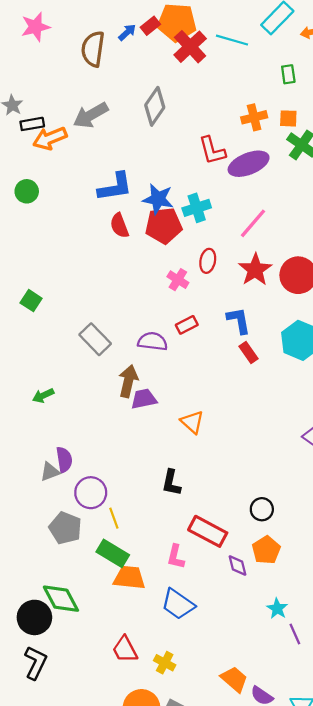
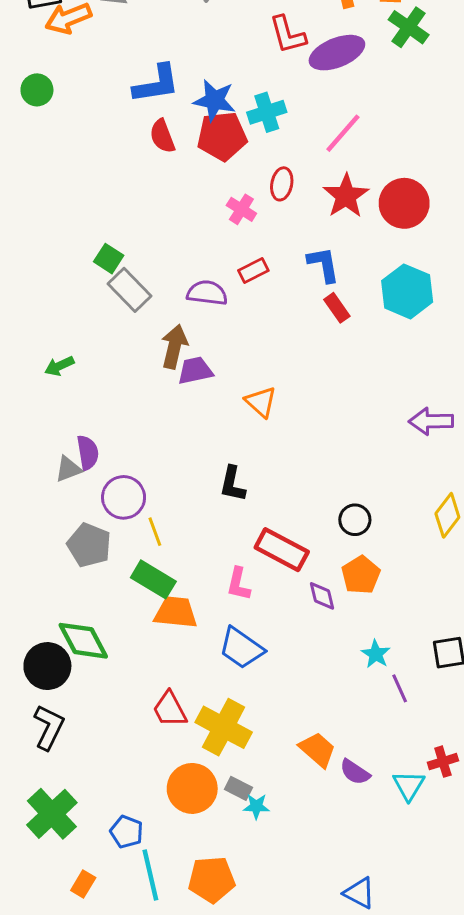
green square: (31, 301) -> (109, 259), moved
yellow cross: (165, 663) -> (224, 727), size x1.8

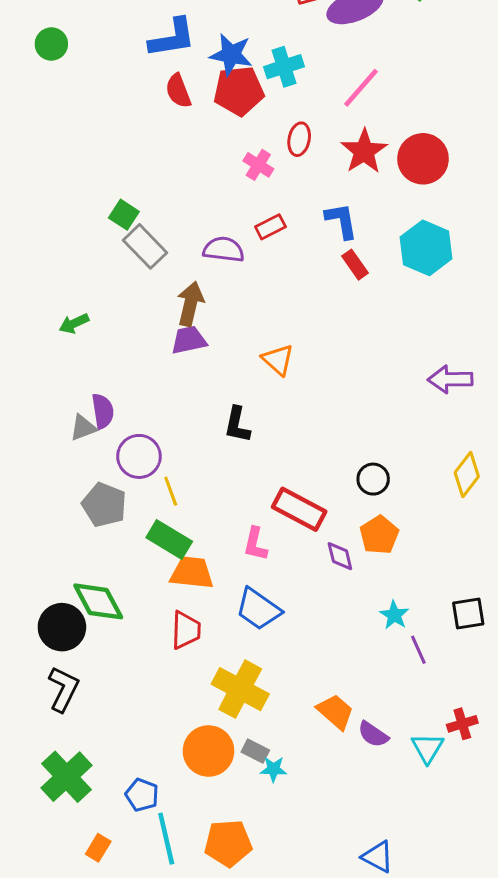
purple trapezoid: (195, 371) -> (189, 340), moved
black L-shape: (232, 484) -> (237, 425), moved
red trapezoid: (170, 709) -> (186, 630), moved, turned -150

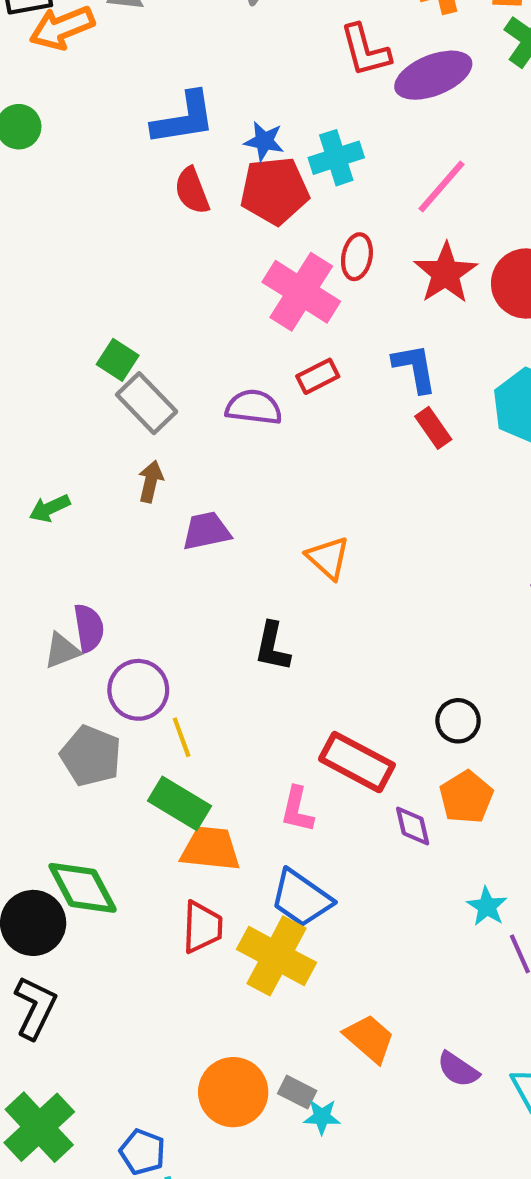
blue star: (231, 55) -> (264, 141), size x0.7
pink cross: (258, 165) -> (301, 292), size x1.8
brown arrow: (190, 304) -> (151, 482), moved, size x0.7
yellow cross: (240, 689) -> (276, 956), moved
orange trapezoid: (335, 712) -> (369, 1038), moved

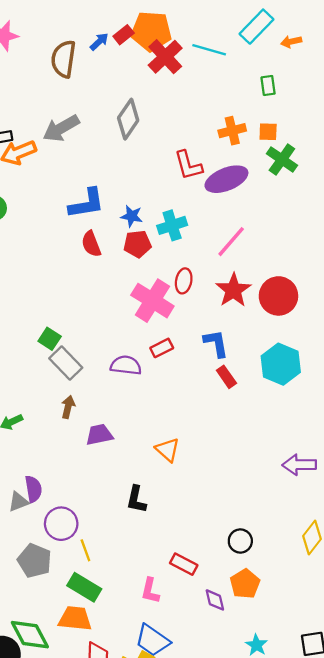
red pentagon: (274, 191) -> (137, 244), size x0.7
red rectangle: (357, 762) -> (184, 564), size x0.7
orange trapezoid: (210, 849) -> (75, 618), moved

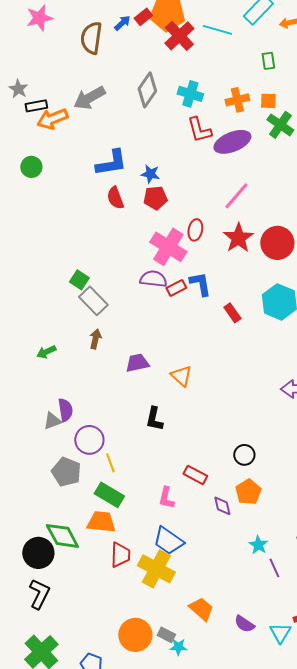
cyan cross: (172, 225) -> (190, 94), moved, turned 35
blue L-shape: (216, 343) -> (200, 284), moved
purple semicircle: (126, 365) -> (153, 279), moved
purple trapezoid: (99, 435) -> (137, 363), moved

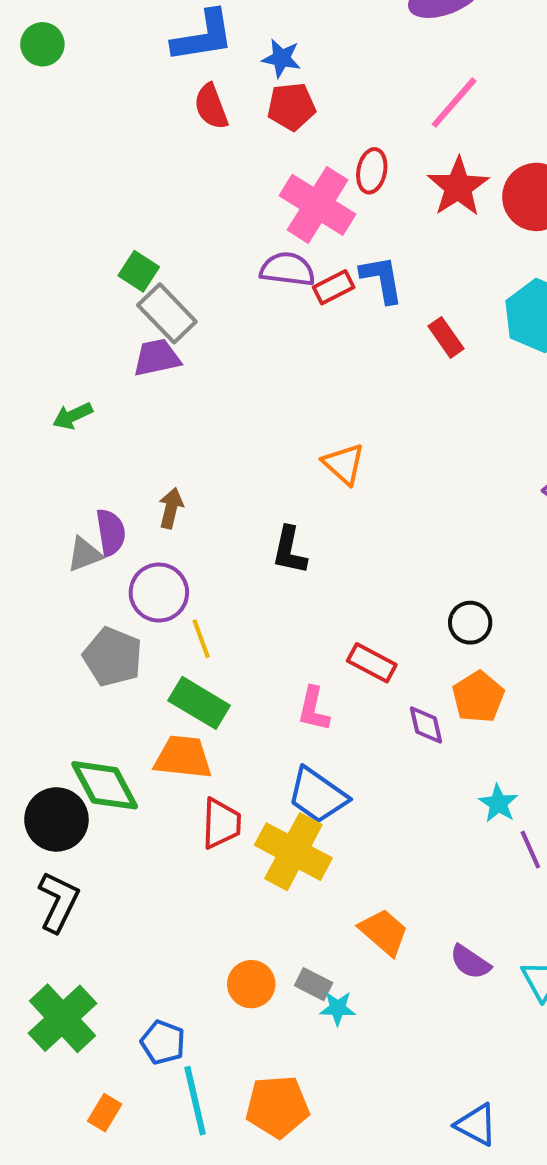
brown arrow: (95, 339) -> (171, 508), moved
purple trapezoid: (137, 363) -> (157, 358), moved
orange circle: (135, 635) -> (251, 984), size x0.7

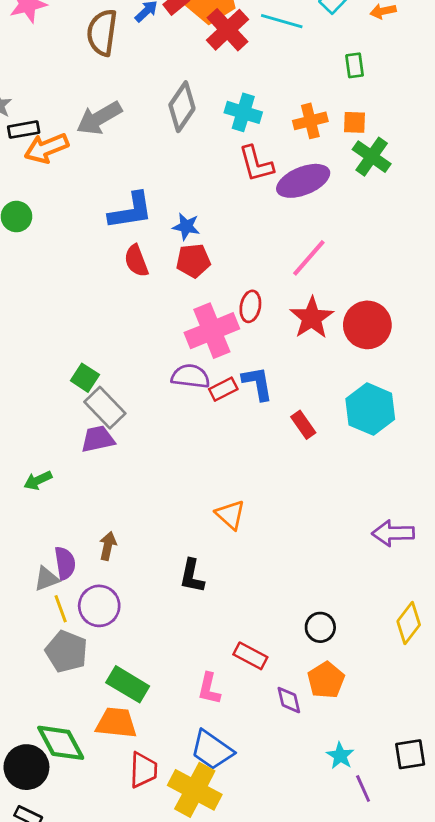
pink cross: (318, 205) -> (212, 331), turned 36
yellow line: (201, 639) -> (61, 609), moved

